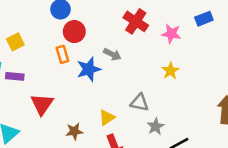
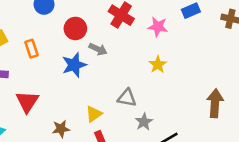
red circle: (74, 32) -> (75, 28), moved
orange rectangle: (62, 54) -> (32, 49), moved

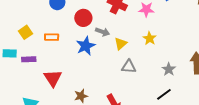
orange rectangle: (32, 49) -> (52, 37), turned -64
yellow triangle: (94, 114) -> (121, 44), moved
gray star: (144, 122) -> (169, 69), moved

